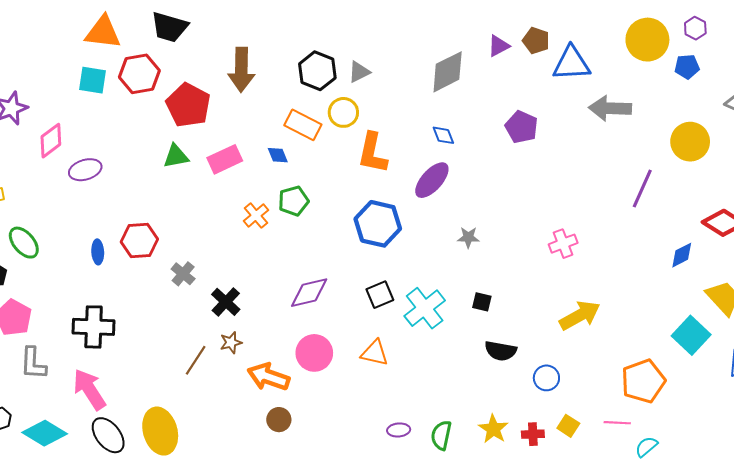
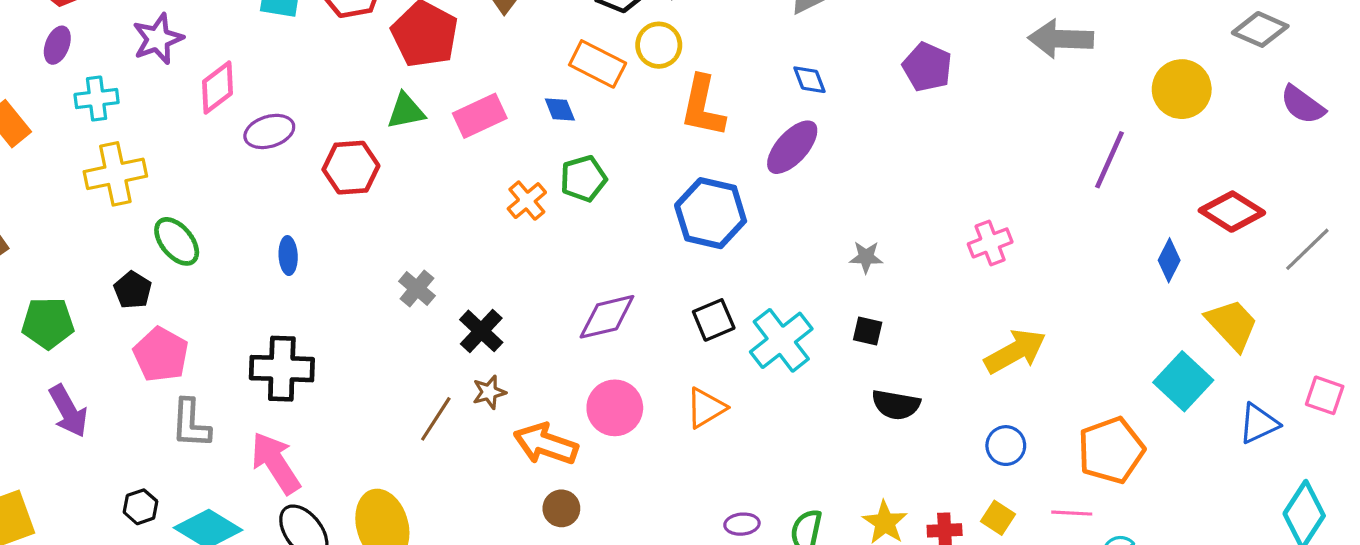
gray star: (468, 237) -> (866, 257), moved
red hexagon: (139, 240) -> (351, 168), moved
blue diamond: (682, 255) -> (1169, 260), turned -36
orange triangle: (375, 353) -> (706, 408), turned -44
blue circle: (546, 378) -> (1006, 446), moved

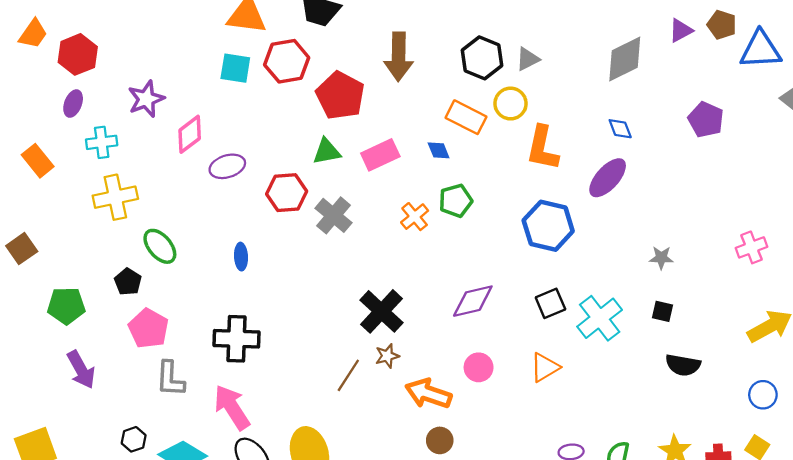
gray cross: (417, 289) -> (333, 215), moved, size x1.4
black cross: (481, 331) -> (381, 311), size x1.4
pink circle: (615, 408) -> (479, 367), size x0.7

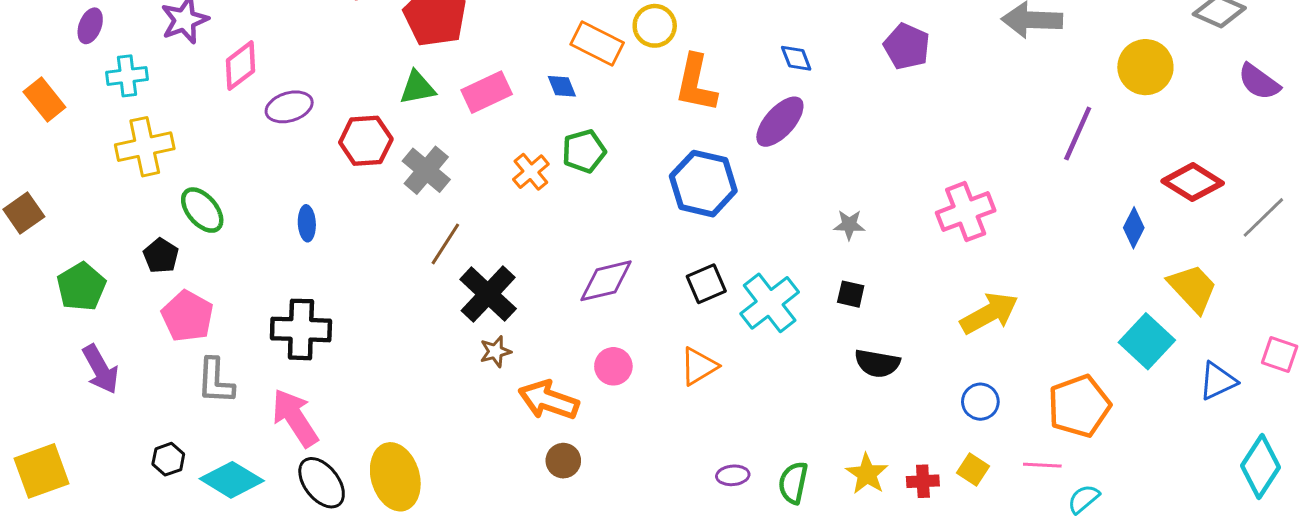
pink cross: (751, 247) -> (966, 212), size x1.4
green pentagon: (66, 306) -> (81, 287), turned -30
brown line: (348, 375) -> (445, 244), moved

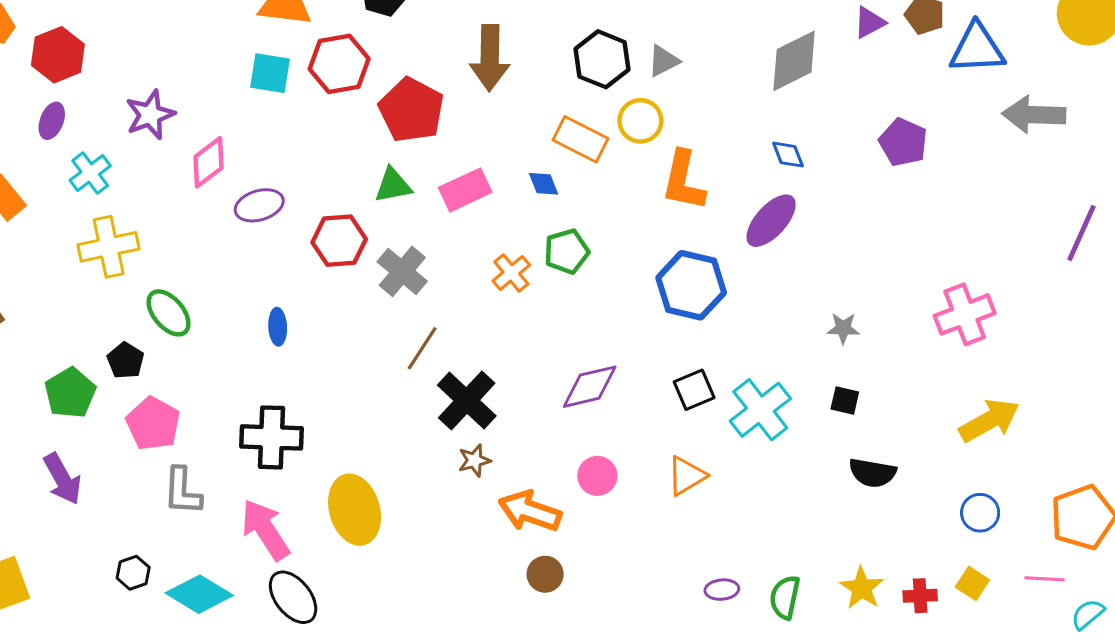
cyan cross: (127, 76) -> (90, 173), turned -30
green pentagon: (81, 287) -> (70, 393), moved
yellow ellipse: (395, 477) -> (355, 510), moved

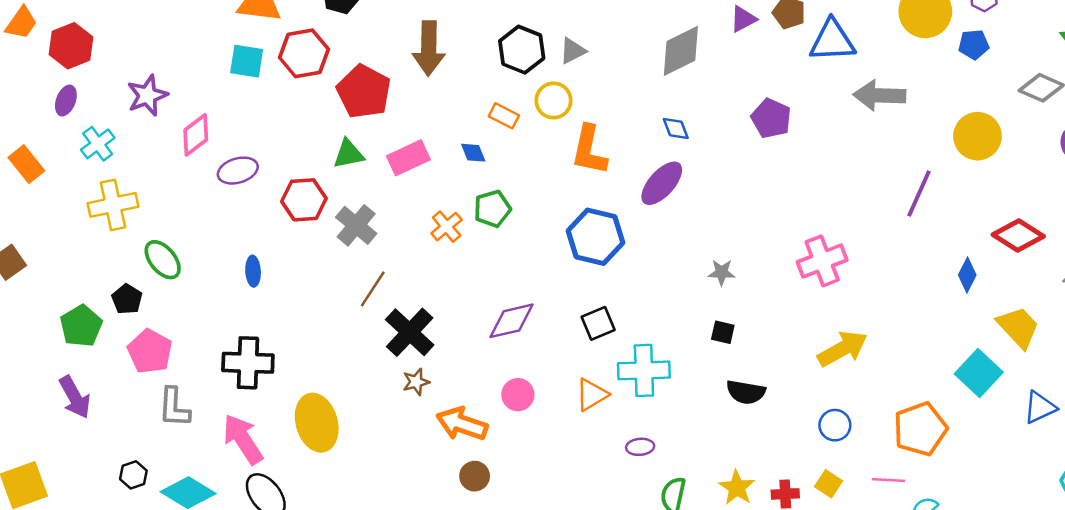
orange rectangle: (580, 139) -> (504, 116), size x0.7
cyan cross: (760, 410) -> (644, 370), moved, turned 36
purple ellipse: (722, 590) -> (640, 447), moved

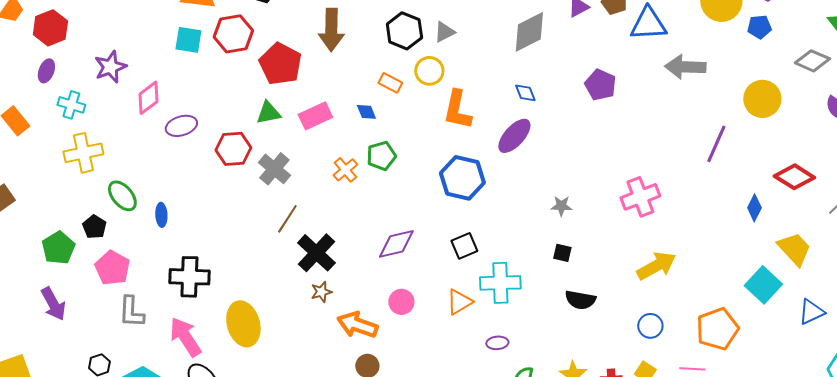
cyan cross: (98, 144) -> (71, 105), turned -36
blue ellipse: (253, 271) -> (161, 215), moved

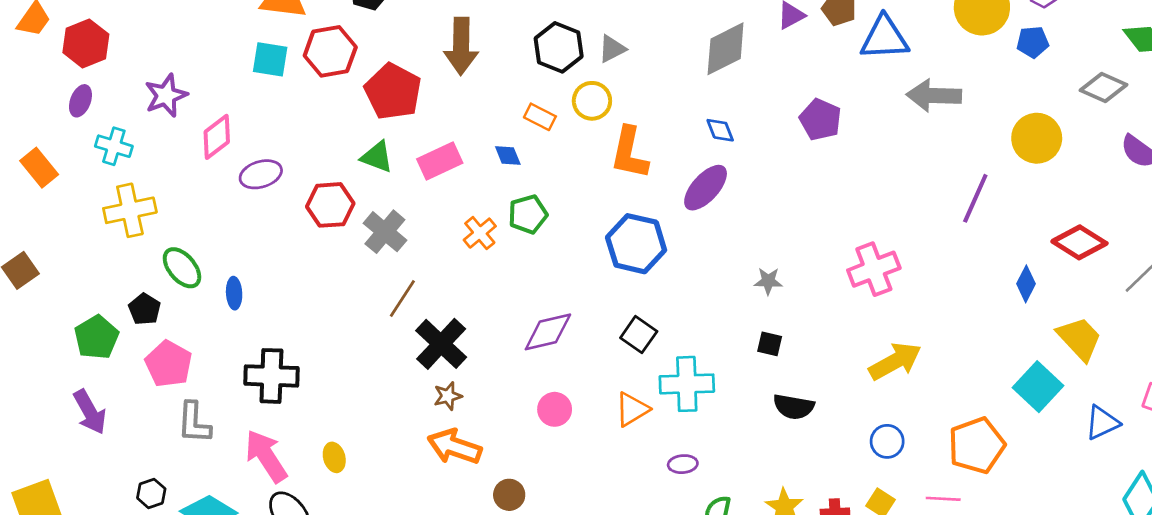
green triangle: (268, 113) -> (377, 157), turned 32
black square: (464, 246) -> (639, 335), turned -32
yellow ellipse: (243, 324) -> (334, 457), moved, size x0.5
orange arrow: (357, 325) -> (454, 447), moved

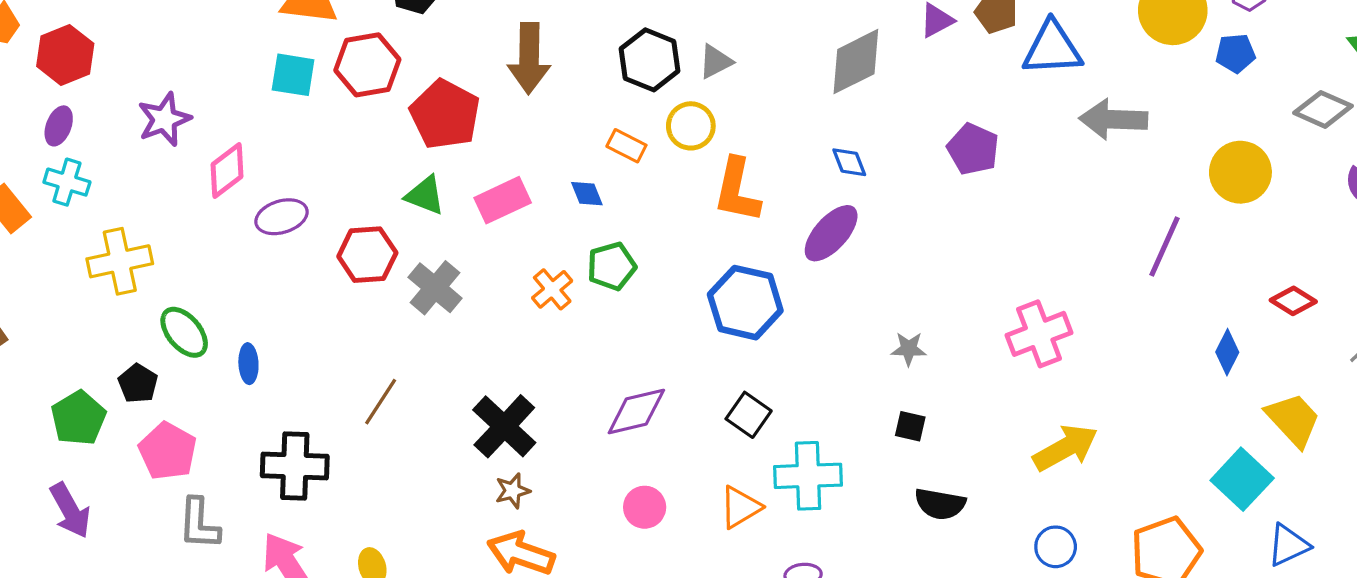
cyan cross: (114, 146) -> (67, 182), moved
red diamond: (1079, 242) -> (1293, 301), size x0.7
brown line: (402, 298) -> (381, 402), moved
blue triangle: (1102, 423) -> (1288, 545), moved

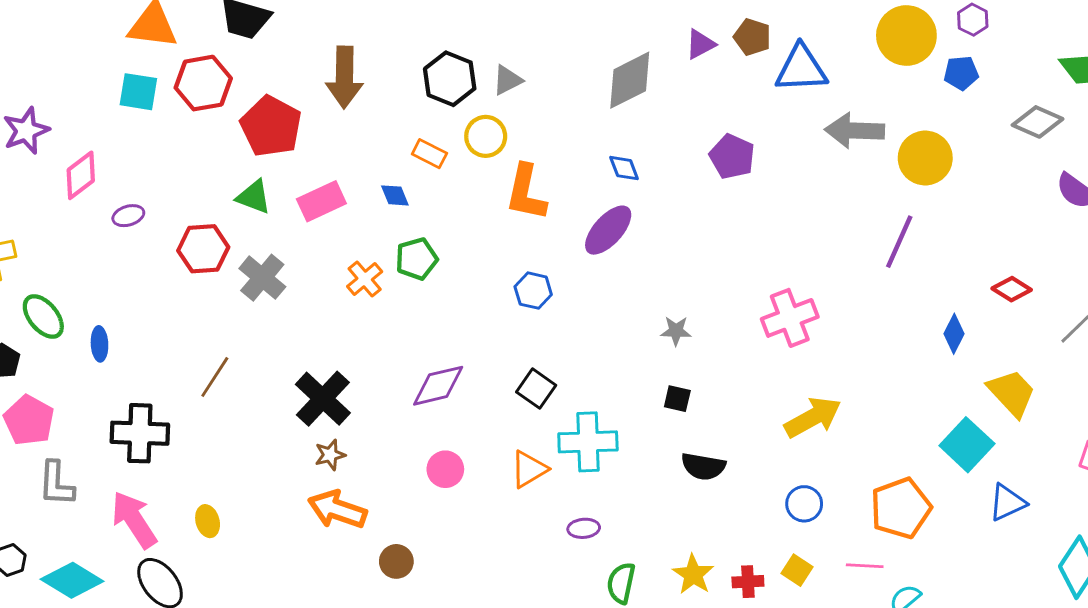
yellow circle: (1240, 172) -> (925, 158), moved
purple ellipse: (281, 217) -> (128, 216), size x0.7
blue hexagon: (745, 303) -> (533, 291), size x0.6

